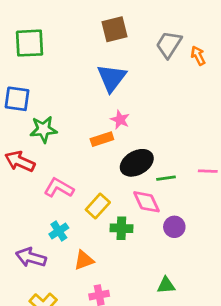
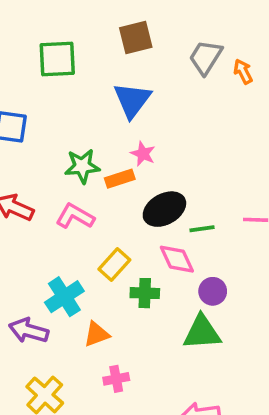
green square: (30, 43) -> (57, 59), moved
green star: (43, 129) -> (82, 166), moved
pink L-shape: (59, 188) -> (75, 216), moved
cyan cross: (59, 231) -> (64, 297), size x1.5
green triangle: (166, 285) -> (202, 332), moved, size x1.6

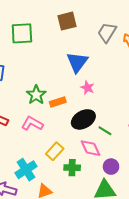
blue triangle: (132, 100) -> (77, 62), moved
pink star: (143, 154) -> (87, 88), moved
green star: (82, 166) -> (36, 95), turned -30
green line: (202, 229) -> (105, 131), turned 40

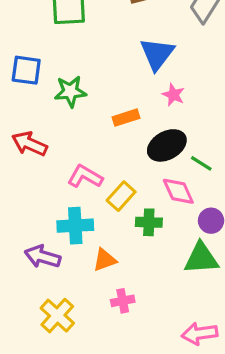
green star: (36, 95) -> (70, 91), moved, turned 30
pink L-shape: (32, 124) -> (85, 177), moved
cyan cross: (26, 170) -> (75, 226), turned 30

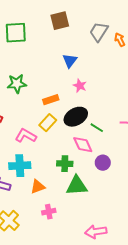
blue triangle: (157, 54) -> (70, 61), size x0.7
yellow rectangle: (121, 196) -> (48, 123), moved
green triangle: (201, 258) -> (77, 186), moved

